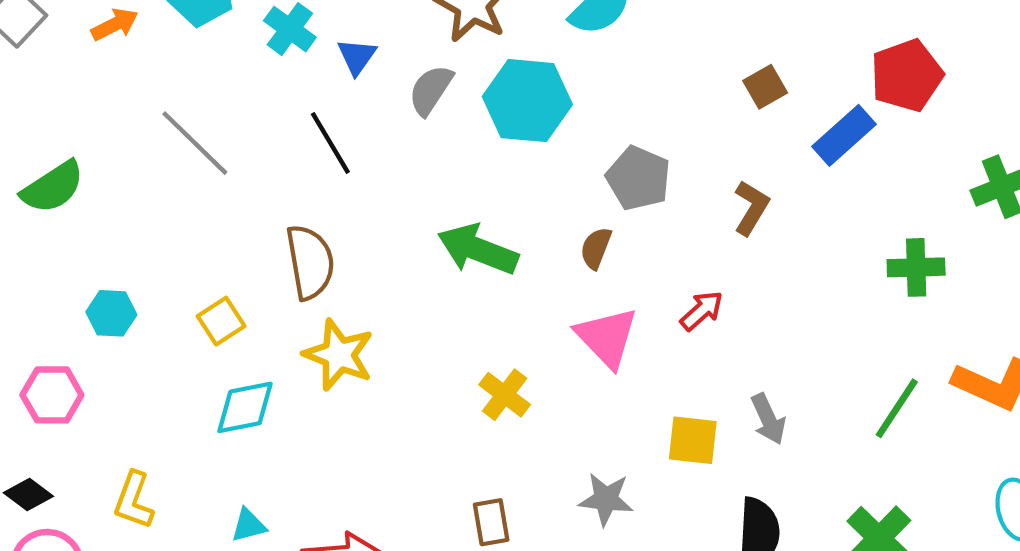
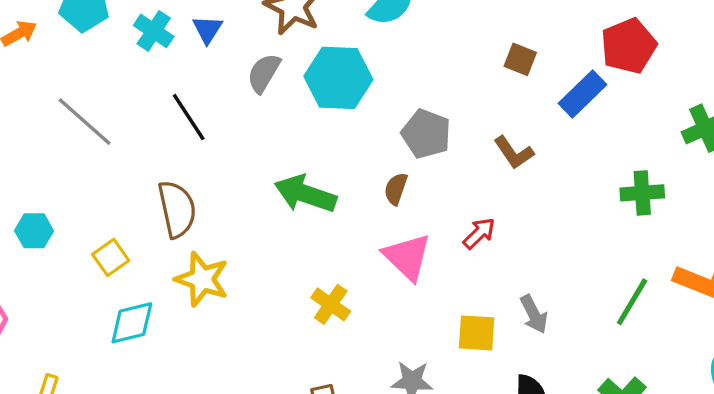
blue triangle: (357, 56) -> (207, 29), moved
brown square: (765, 87) -> (520, 59), turned -36
brown L-shape: (751, 208) -> (514, 153), turned 117
cyan hexagon: (111, 313) -> (34, 231), moved

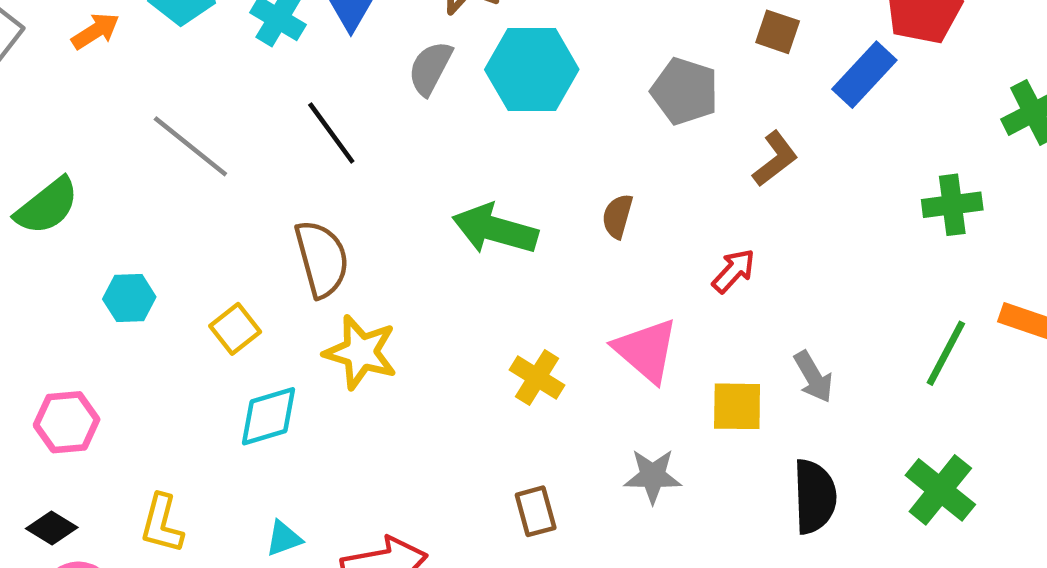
gray pentagon: (426, 134) -> (685, 91), moved
brown L-shape: (514, 153) -> (775, 159), turned -90
pink triangle: (407, 257) -> (646, 350), moved

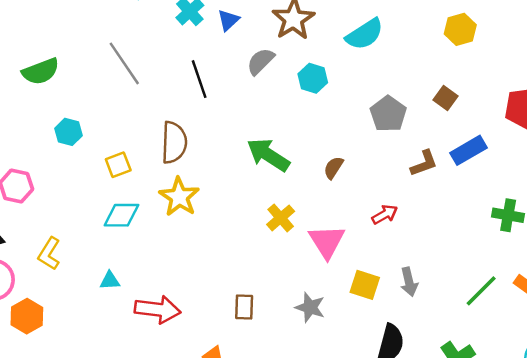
cyan hexagon: (532, 70) -> (313, 78), size x0.6
blue rectangle: (864, 75) -> (468, 150), moved
yellow cross: (537, 378) -> (281, 218), moved

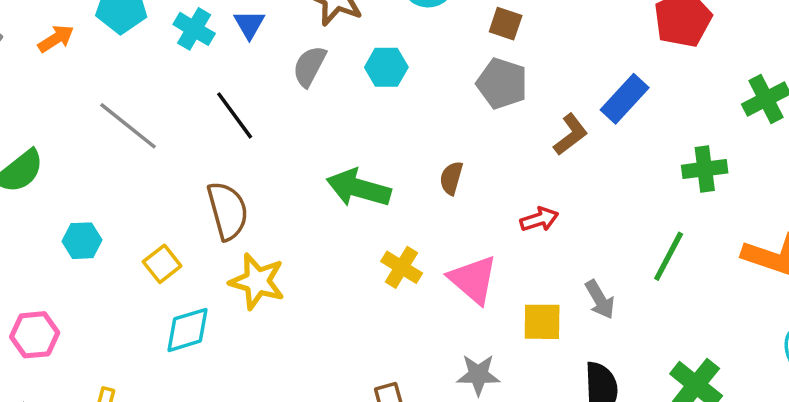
brown square: (446, 98) -> (506, 24), moved
red arrow: (385, 214) -> (539, 219), turned 30
green line: (481, 291) -> (669, 256), moved

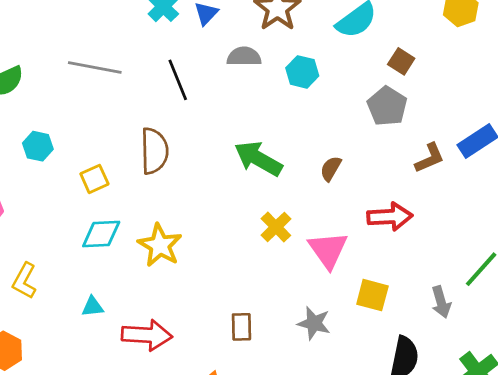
gray semicircle: (309, 66) -> (244, 57), turned 48
gray line: (128, 126) -> (95, 68), turned -42
red arrow: (539, 219) -> (390, 217), size x1.5
yellow star: (257, 281) -> (160, 245), moved
gray arrow: (600, 299) -> (441, 302), moved

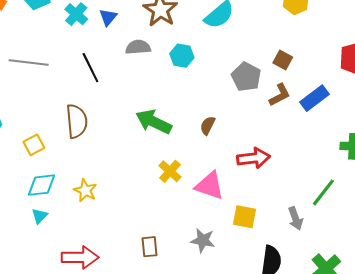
brown square: (401, 61) -> (283, 60), moved
brown L-shape: (430, 158) -> (280, 95), moved
yellow star: (160, 245) -> (85, 191), size x0.7
pink triangle: (328, 250) -> (210, 186), turned -32
cyan triangle: (93, 307) -> (39, 216), moved, turned -36

